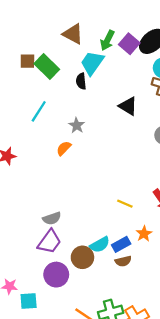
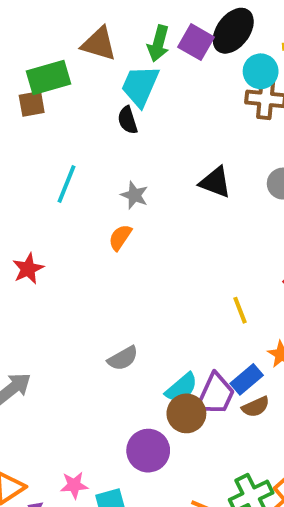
green rectangle: (47, 67) -> (49, 77), moved, turned -50
black triangle: (128, 106) -> (215, 182), moved
yellow line: (125, 204) -> (240, 310), turned 56
purple trapezoid: (49, 242) -> (215, 394), moved
cyan semicircle: (100, 245) -> (181, 388), moved

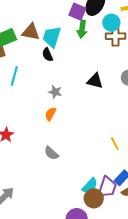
brown triangle: (99, 44) -> (31, 32), moved
green arrow: (158, 44) -> (82, 29), moved
cyan line: (67, 184) -> (14, 76), moved
gray semicircle: (123, 358) -> (51, 153), moved, turned 77

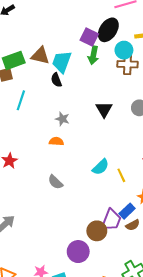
black triangle: (95, 81) -> (104, 109), turned 42
orange semicircle: (50, 114) -> (56, 141), turned 64
cyan semicircle: (90, 186) -> (101, 167), moved

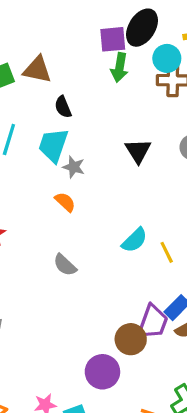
purple square: (89, 37) -> (113, 39), turned -30
cyan trapezoid: (62, 62) -> (53, 145), moved
orange semicircle: (56, 141) -> (65, 202), turned 40

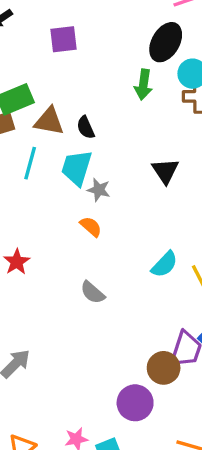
purple square: (113, 39) -> (64, 39), moved
brown triangle: (37, 70) -> (49, 121), moved

